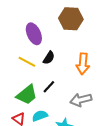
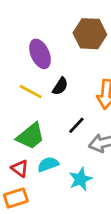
black line: (49, 87) -> (76, 125), moved

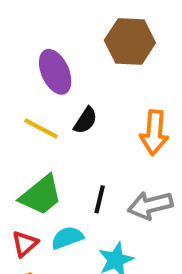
black line: (76, 125) -> (100, 199), moved, turned -30
red triangle: (20, 168) -> (25, 244), turned 42

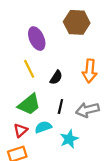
black semicircle: (85, 120) -> (56, 77), moved
yellow line: (41, 128) -> (29, 69), turned 36

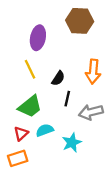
purple ellipse: (37, 39) -> (38, 38), turned 35
black line: (60, 107) -> (67, 99), moved

